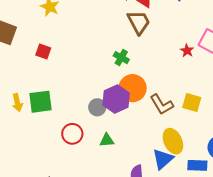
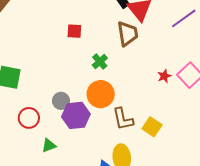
red square: (43, 52) -> (74, 31), moved, turned -35
purple hexagon: (116, 99) -> (76, 115), moved
green triangle: (107, 140) -> (49, 145), moved, turned -35

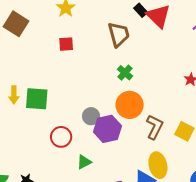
red square: (74, 31) -> (66, 44), moved
brown trapezoid: (128, 34) -> (119, 34), moved
brown L-shape: (123, 119) -> (155, 127), turned -135

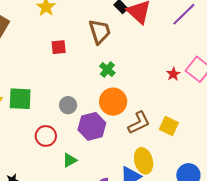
red square: (66, 44) -> (59, 47), moved
gray circle: (91, 116) -> (68, 105), moved
brown L-shape: (155, 127) -> (139, 123), turned 40

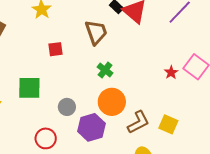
green square: (20, 99) -> (29, 88), moved

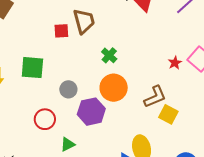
brown trapezoid: (96, 32) -> (84, 21), moved
brown L-shape: (138, 122) -> (155, 97), moved

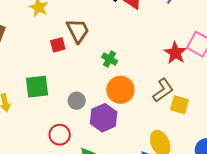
red star: (175, 63) -> (175, 53), size x1.6

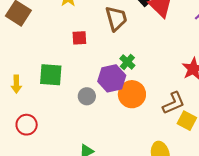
brown trapezoid: (78, 31) -> (116, 18), moved
purple hexagon: (104, 118) -> (112, 78), moved
red circle: (60, 135) -> (27, 125), moved

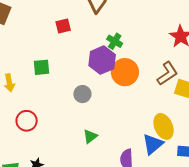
green square: (51, 75) -> (42, 67), size x0.7
gray circle: (87, 96) -> (82, 94), moved

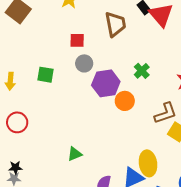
green cross: (115, 41) -> (142, 71), moved
orange circle: (125, 72) -> (125, 101), size x0.7
gray circle: (82, 94) -> (84, 63), moved

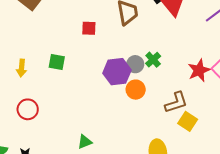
gray circle: (84, 63) -> (135, 64), moved

